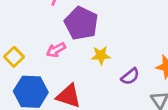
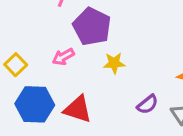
purple semicircle: (130, 76) -> (148, 104), moved

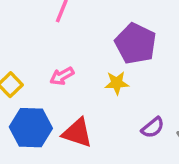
purple pentagon: (92, 27) -> (136, 44), moved

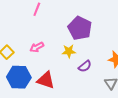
purple semicircle: (153, 128) -> (85, 66), moved

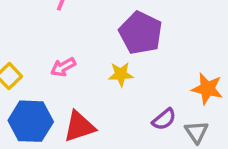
purple semicircle: (85, 66) -> (164, 119), moved
red triangle: (46, 80) -> (79, 127), turned -36

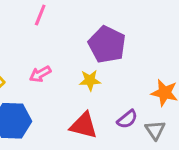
red triangle: (79, 127) -> (84, 125), moved, turned 32

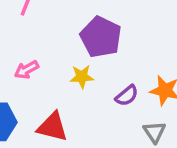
purple semicircle: (127, 119) -> (127, 96), moved
red triangle: (84, 125) -> (52, 127), moved

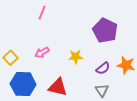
purple pentagon: (101, 37) -> (105, 30), moved
gray triangle: (154, 132) -> (102, 90), moved

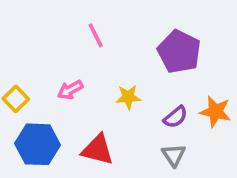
pink line: (42, 13) -> (96, 35), moved, turned -48

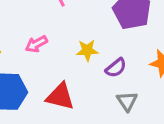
purple semicircle: (175, 117) -> (116, 68), moved

